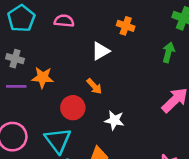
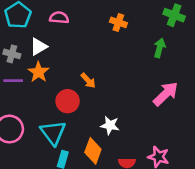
white triangle: (101, 51) -> (39, 47), moved
orange star: (43, 77) -> (39, 72), turned 30
white star: (114, 120) -> (110, 125), moved

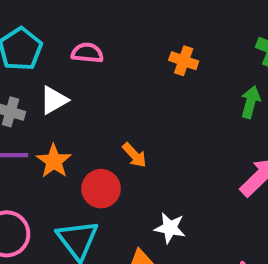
orange star: (39, 72) -> (54, 161), moved

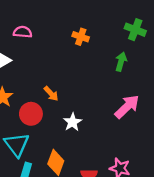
white star: (170, 228) -> (72, 122), moved, turned 30

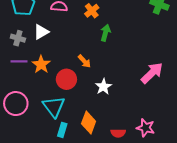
orange cross: (81, 37) -> (92, 11), moved, turned 32
green arrow: (121, 62) -> (105, 33), moved

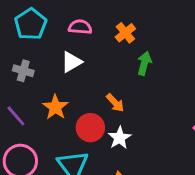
white triangle: (41, 32) -> (71, 62), moved
purple line: (19, 61) -> (16, 116), moved, turned 49
white star: (103, 87) -> (120, 138), moved

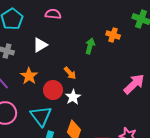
pink semicircle: (80, 27) -> (53, 14), moved
orange cross: (125, 33) -> (113, 35), moved, turned -32

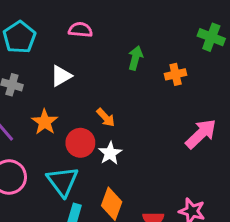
orange cross: (113, 35) -> (176, 74), moved, turned -32
green arrow: (90, 46) -> (135, 58), moved

